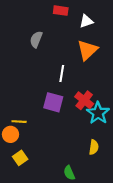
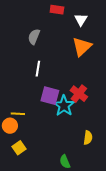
white triangle: (86, 21) -> (81, 20), turned -40
white line: (62, 74) -> (38, 69), moved
cyan star: (98, 113) -> (64, 106), moved

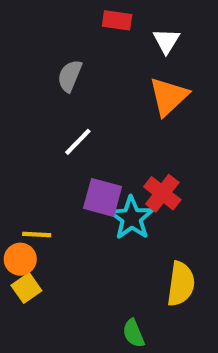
white line: (38, 69) -> (78, 142), turned 35
yellow semicircle: (88, 138) -> (181, 284), size x1.5
yellow square: (19, 148) -> (26, 288), moved

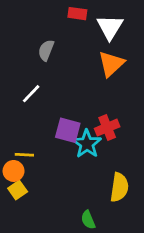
white triangle: (166, 41) -> (110, 27), size x1.5
white line: (78, 142) -> (31, 94), moved
red cross: (162, 193) -> (107, 128), turned 30

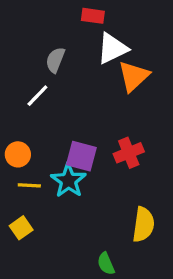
white triangle: (110, 27) -> (112, 48), moved, turned 32
white line: (31, 94) -> (37, 96), moved
cyan star: (87, 144) -> (68, 180), moved
orange circle: (14, 171) -> (18, 154), moved

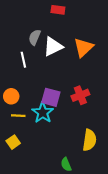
white triangle: (112, 48) -> (53, 46), moved
white line: (37, 96) -> (23, 60), turned -56

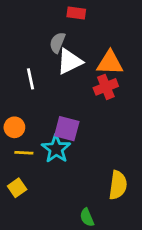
gray semicircle: (35, 37) -> (57, 43), moved
orange triangle: (83, 47) -> (110, 63), turned 45
red cross: (80, 95) -> (106, 87), moved

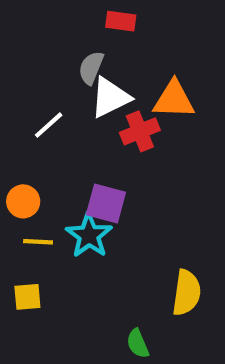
white line: (31, 79) -> (49, 125), turned 60
red cross: (106, 87) -> (140, 131), moved
yellow square: (17, 188) -> (27, 297), turned 30

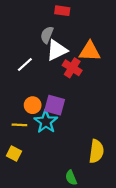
red cross: (140, 131) -> (72, 68), turned -36
orange circle: (23, 201) -> (33, 105), moved
yellow square: (27, 297) -> (14, 154), turned 32

